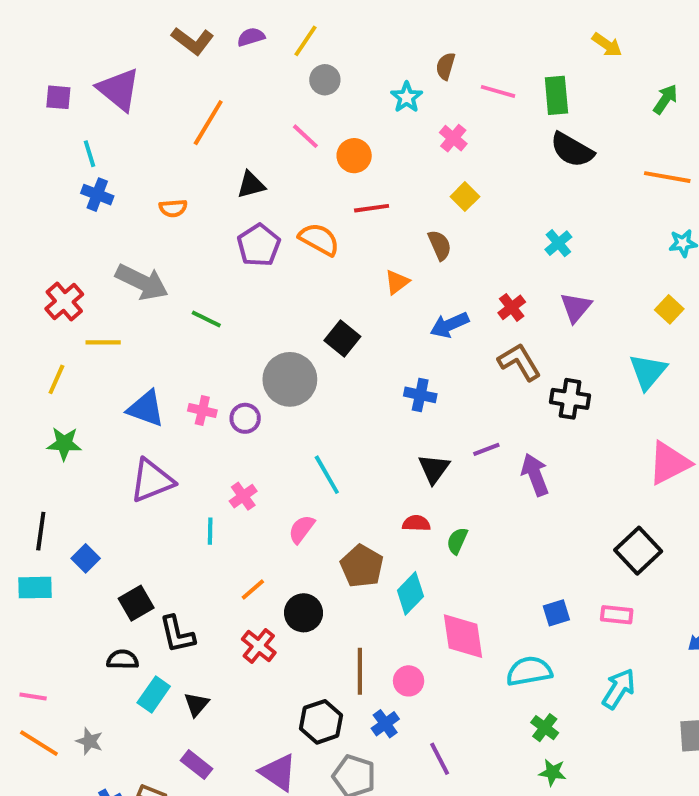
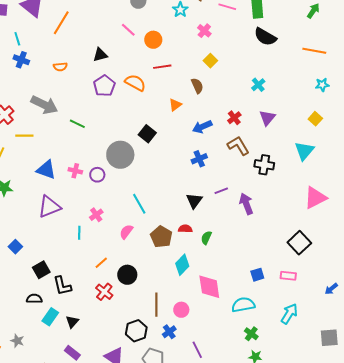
orange line: (208, 123) -> (61, 23), moved
blue cross: (420, 395) -> (199, 159), moved, turned -35
brown pentagon: (362, 566) -> (161, 237), moved

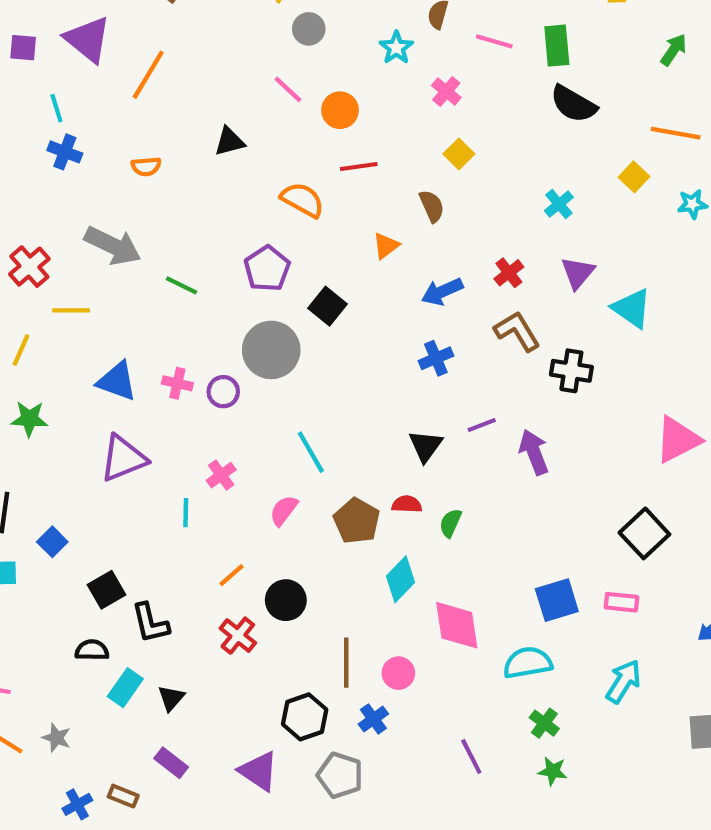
purple pentagon: (104, 86) -> (267, 269), moved
yellow square: (315, 119) -> (634, 177), moved
cyan triangle: (304, 151) -> (632, 308), moved, turned -35
blue square: (257, 275) -> (557, 600), size x1.5
purple line: (197, 350) -> (471, 756), moved

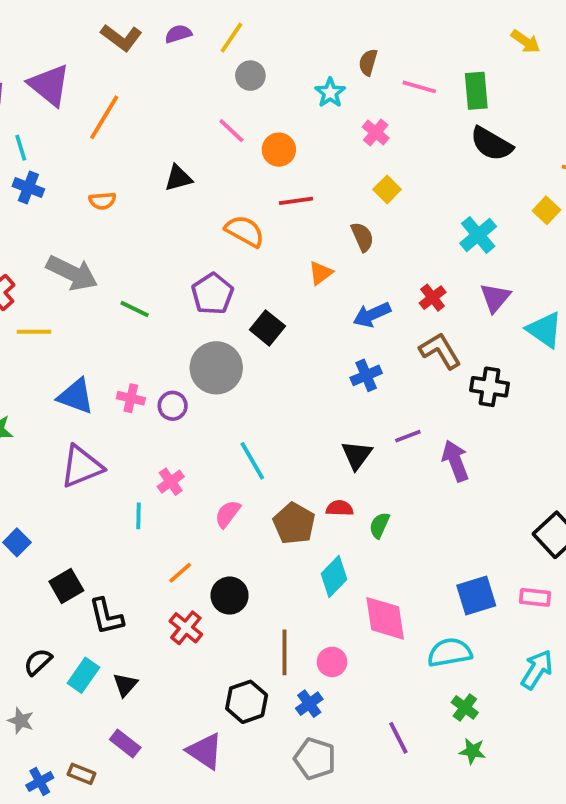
cyan cross: (559, 204) -> (478, 235), size x1.4
black semicircle: (92, 650) -> (38, 662), moved, turned -44
gray pentagon: (340, 775) -> (315, 759), moved

